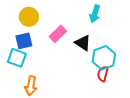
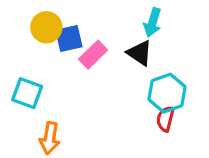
blue square: (24, 41) -> (69, 38), moved
black triangle: (83, 43) -> (140, 53), moved

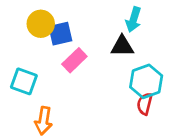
black triangle: (140, 53) -> (122, 46), turned -35
pink rectangle: (93, 55) -> (74, 60), moved

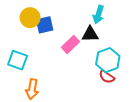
pink rectangle: (74, 60) -> (70, 45), moved
red semicircle: (145, 104) -> (107, 77), turned -70

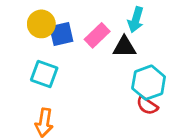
pink rectangle: (70, 45) -> (97, 35), moved
cyan square: (18, 60) -> (44, 74), moved

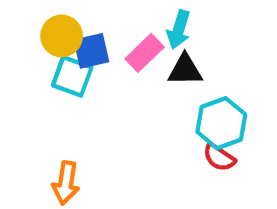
cyan arrow: (136, 20) -> (179, 30), moved
cyan square: (44, 74) -> (72, 76), moved

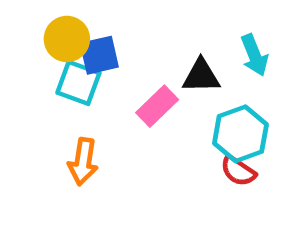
cyan arrow: (179, 30) -> (254, 55), moved, turned -39
pink rectangle: (145, 53) -> (157, 106), moved
orange arrow: (66, 183) -> (83, 162), moved

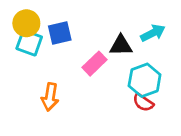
yellow circle: (67, 39) -> (26, 23), moved
cyan arrow: (254, 55) -> (153, 33), turned -95
cyan square: (78, 83) -> (29, 43), moved

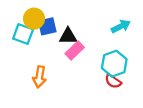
yellow circle: (26, 23) -> (34, 19), moved
black triangle: (121, 45) -> (68, 36), moved

